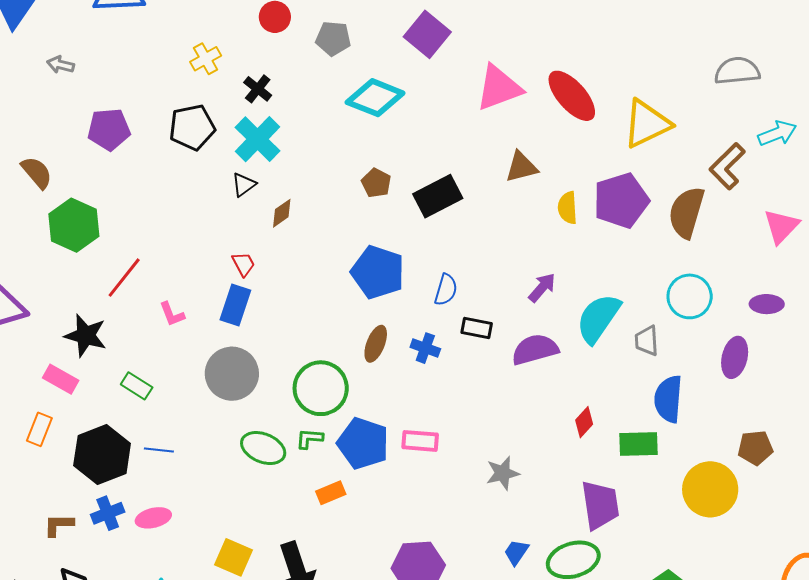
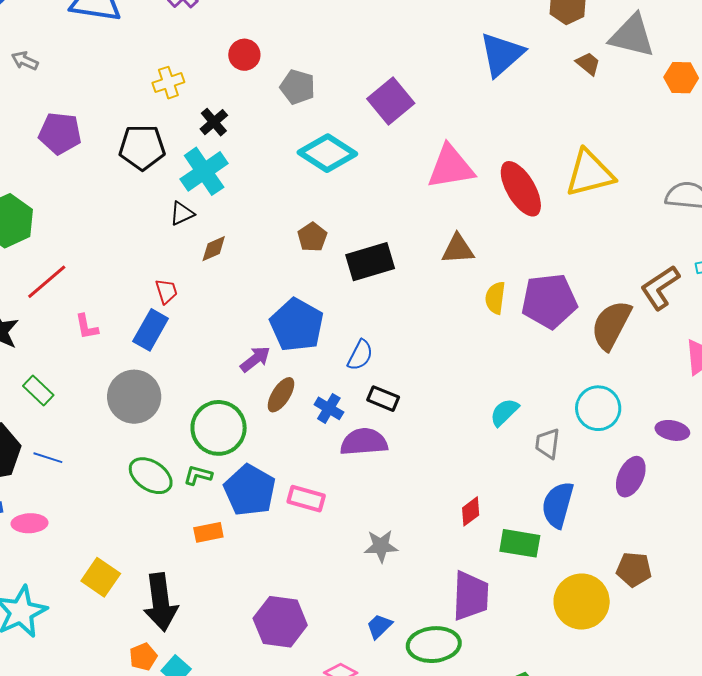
yellow triangle: (647, 124) -> (590, 173), moved
purple arrow: (542, 288) -> (255, 359), moved
cyan semicircle: (598, 318) -> (504, 412), size x0.6
purple semicircle: (535, 350) -> (364, 442), moved

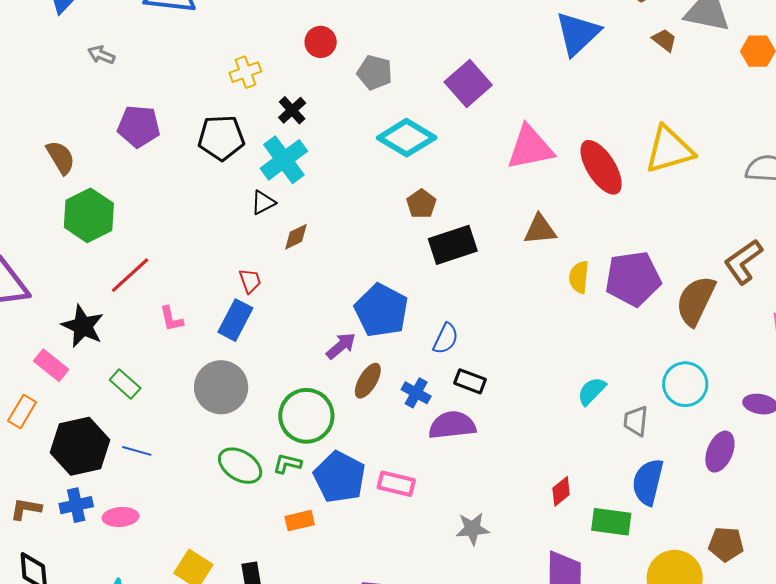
brown pentagon: (312, 237) -> (421, 204), moved

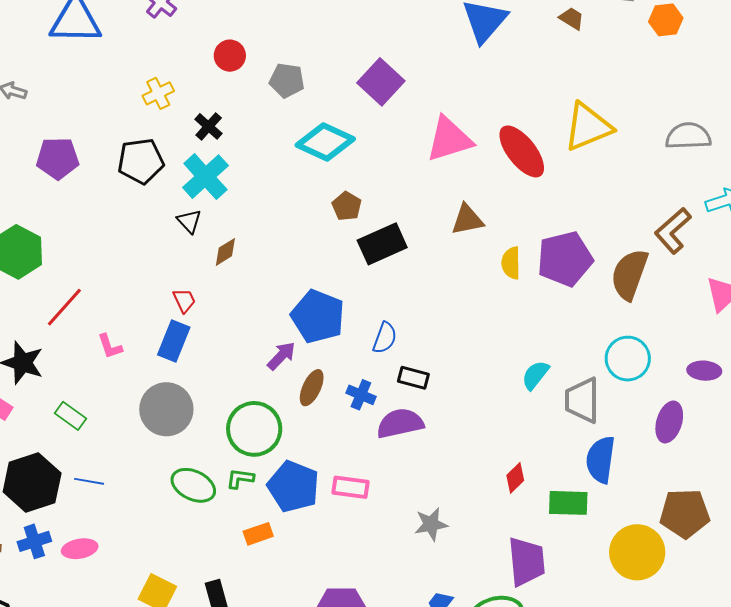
black triangle: (263, 203) -> (189, 221), turned -40
gray trapezoid: (636, 421) -> (582, 400), size x1.5
brown pentagon: (726, 544) -> (685, 513), size x1.4

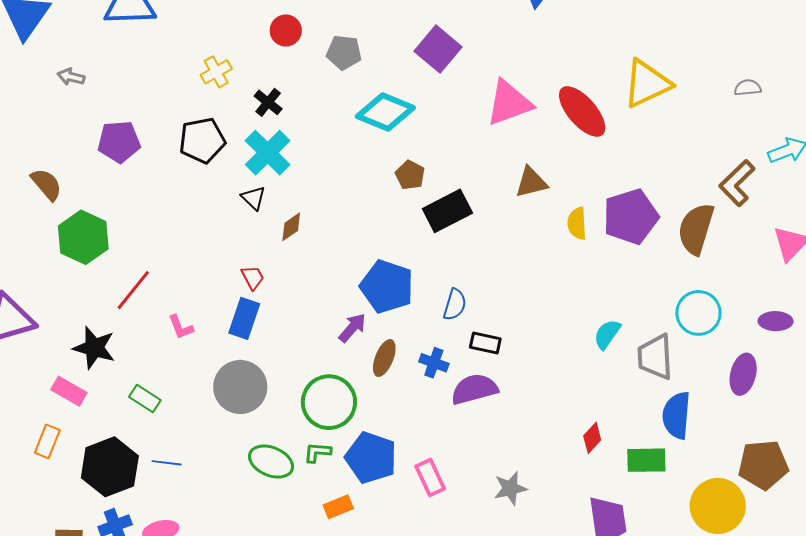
gray semicircle: (688, 136) -> (748, 88), size x0.6
pink rectangle: (350, 487) -> (430, 477), moved, turned 60

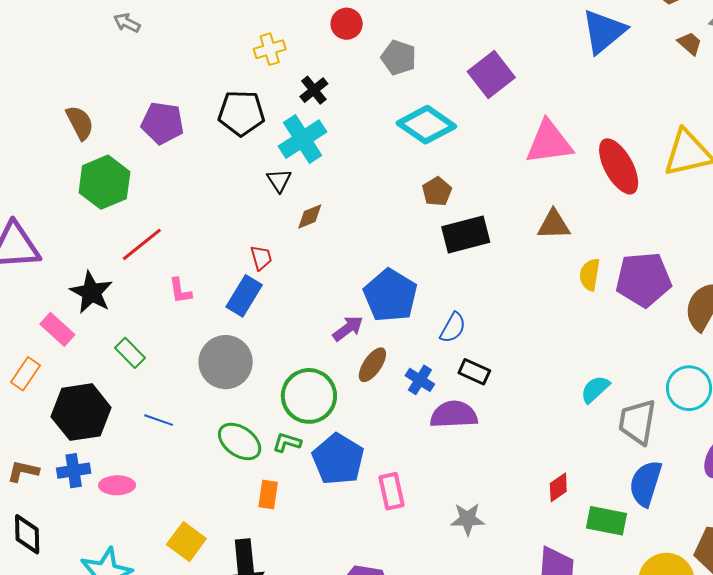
purple pentagon: (119, 142) -> (162, 123), moved
blue line: (167, 463) -> (159, 420), moved
orange rectangle: (338, 507) -> (268, 495), moved, turned -72

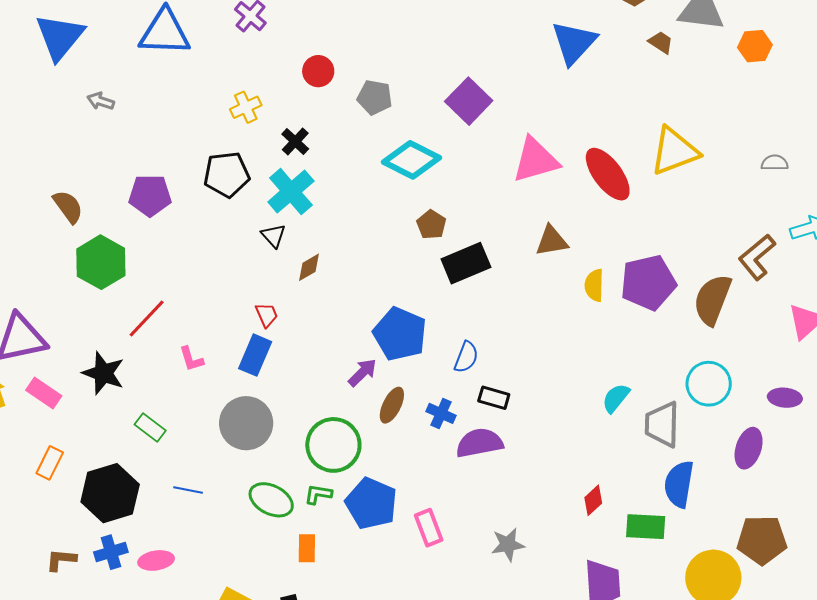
pink rectangle: (57, 329) -> (44, 393), moved

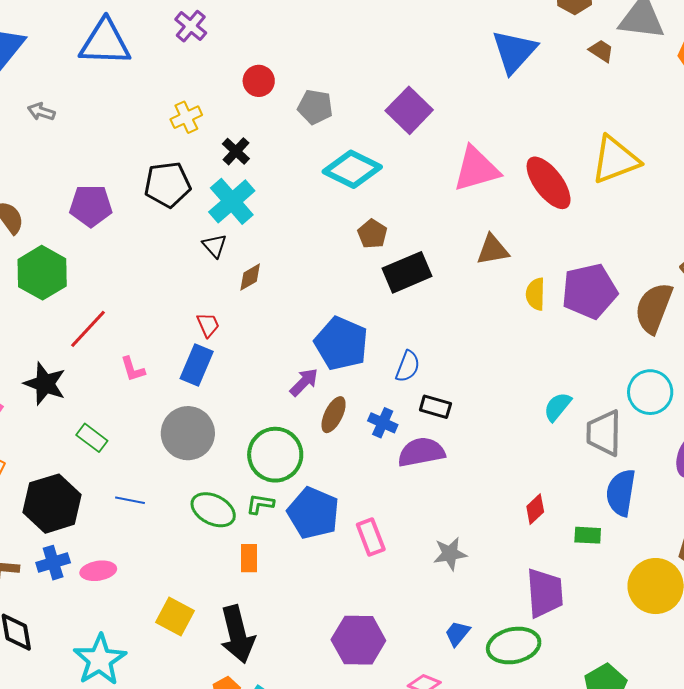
green rectangle: (646, 527) -> (588, 535), size x0.7

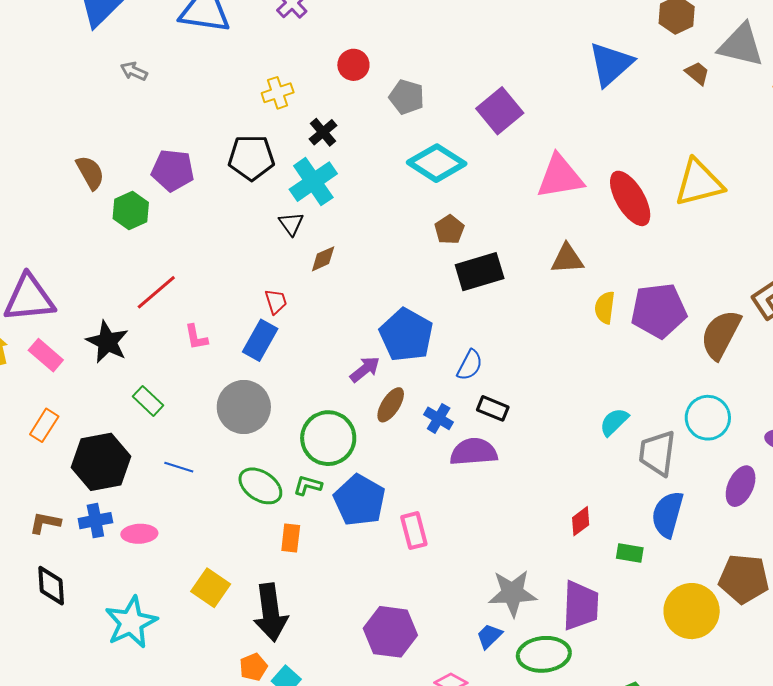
green hexagon: (42, 273) -> (131, 210), moved, size x0.7
gray star: (450, 554) -> (512, 593), moved, size x1.4

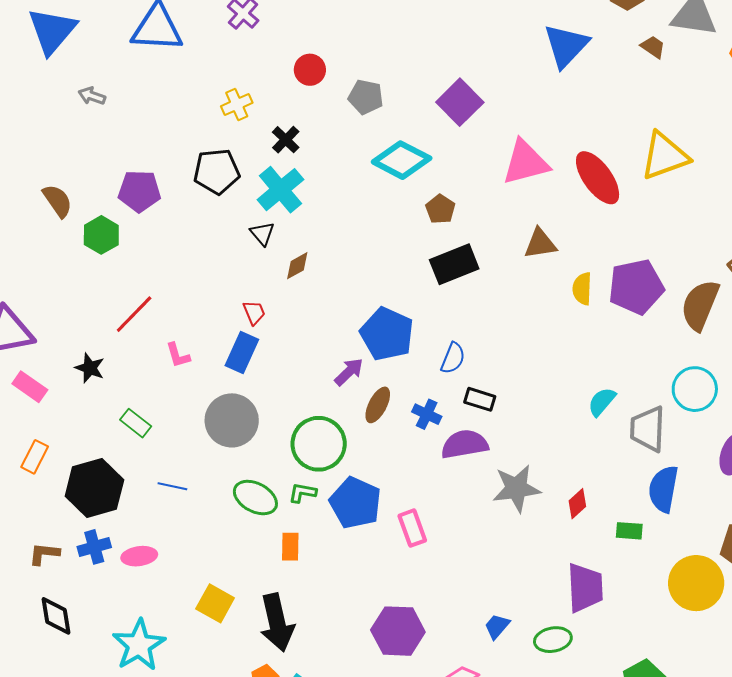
brown pentagon: (449, 230) -> (440, 209), moved
black star: (107, 342) -> (90, 368), size x0.7
gray star: (512, 593) -> (516, 488), moved
green ellipse: (544, 654) -> (553, 640), size x0.7

